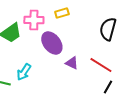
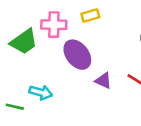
cyan arrow: (24, 72) -> (41, 92), turned -108

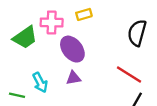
purple triangle: (103, 81) -> (74, 78), moved, turned -35
cyan arrow: (41, 92) -> (40, 83), turned 48

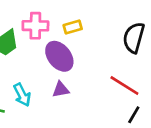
yellow rectangle: (84, 14) -> (73, 27), moved

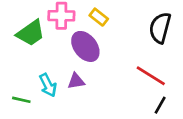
yellow rectangle: (73, 27) -> (99, 17), turned 54
purple triangle: (61, 90) -> (76, 81), moved

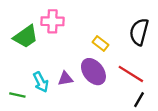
yellow rectangle: (99, 17) -> (100, 44), moved
purple ellipse: (85, 46) -> (93, 72), moved

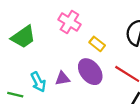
pink cross: (53, 21) -> (69, 22), moved, turned 30

